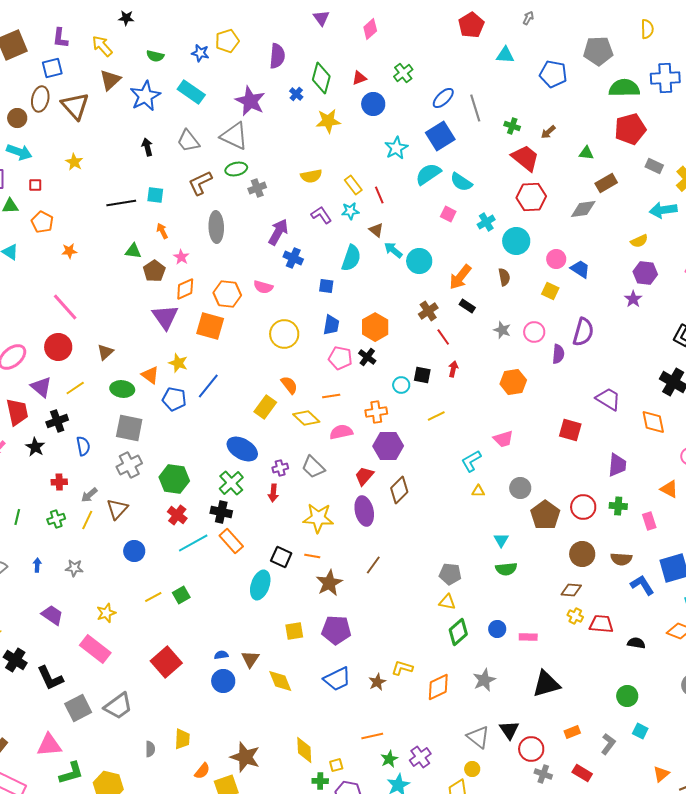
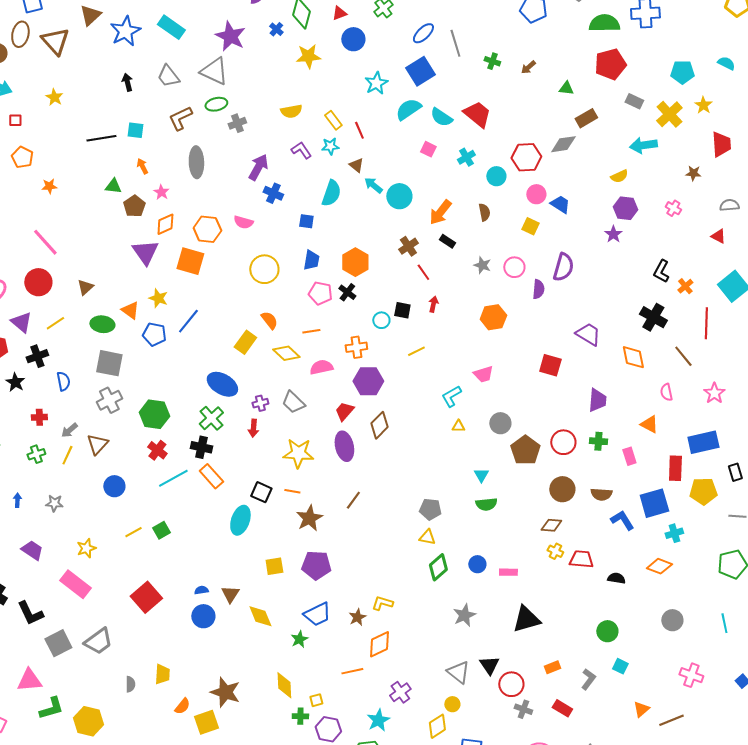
red trapezoid: (525, 158) -> (477, 114), moved
red hexagon: (531, 197) -> (526, 157), moved
cyan circle: (516, 241) -> (496, 176), size x0.7
orange diamond: (438, 687) -> (379, 644), moved
green star: (389, 759) -> (299, 639), moved

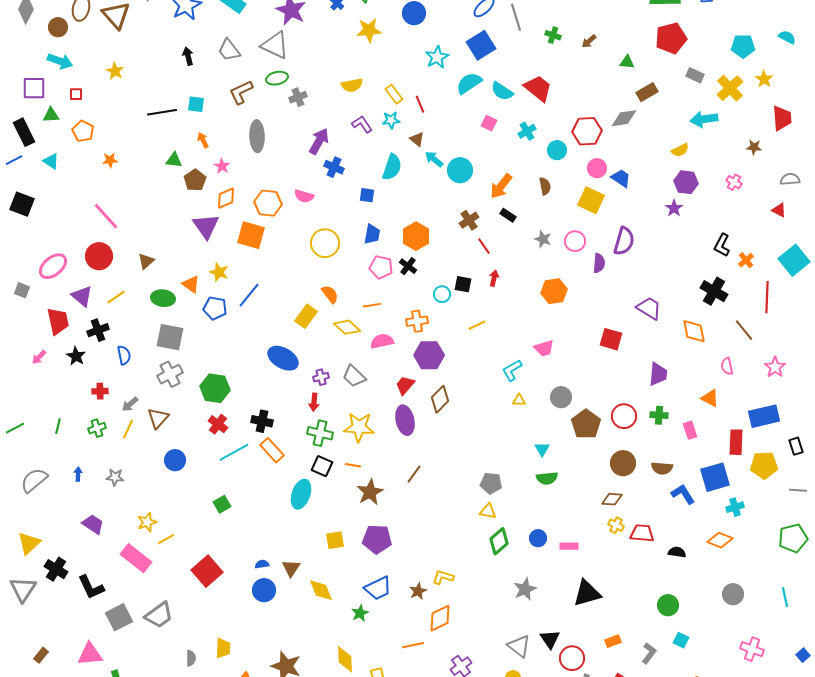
yellow square: (530, 226) -> (591, 200), size x1.5
green cross: (211, 418) -> (320, 433), moved, turned -35
yellow line: (133, 532) -> (166, 539), moved

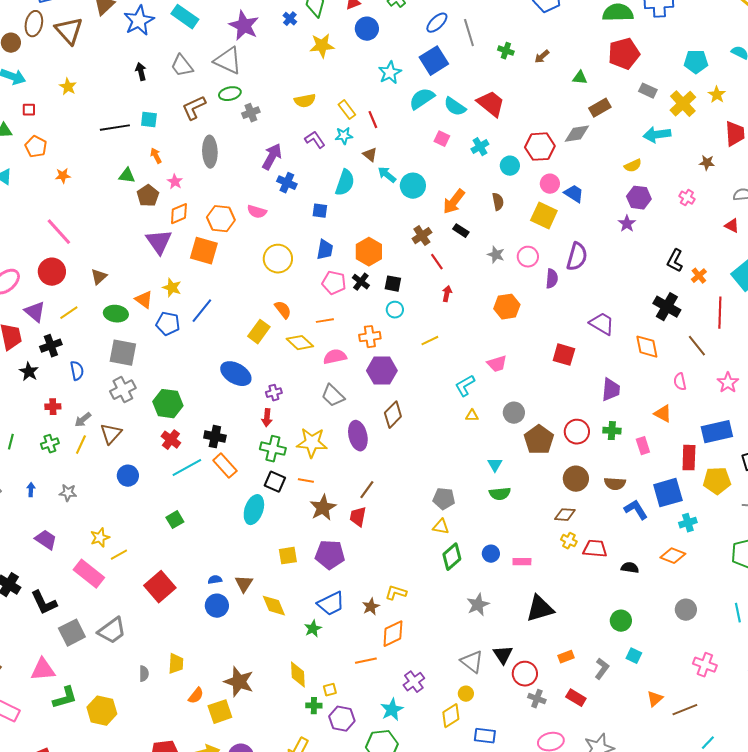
black square: (463, 284) -> (393, 284), moved
gray trapezoid: (354, 376) -> (333, 396), moved
red trapezoid: (405, 385) -> (358, 517), moved, turned -30

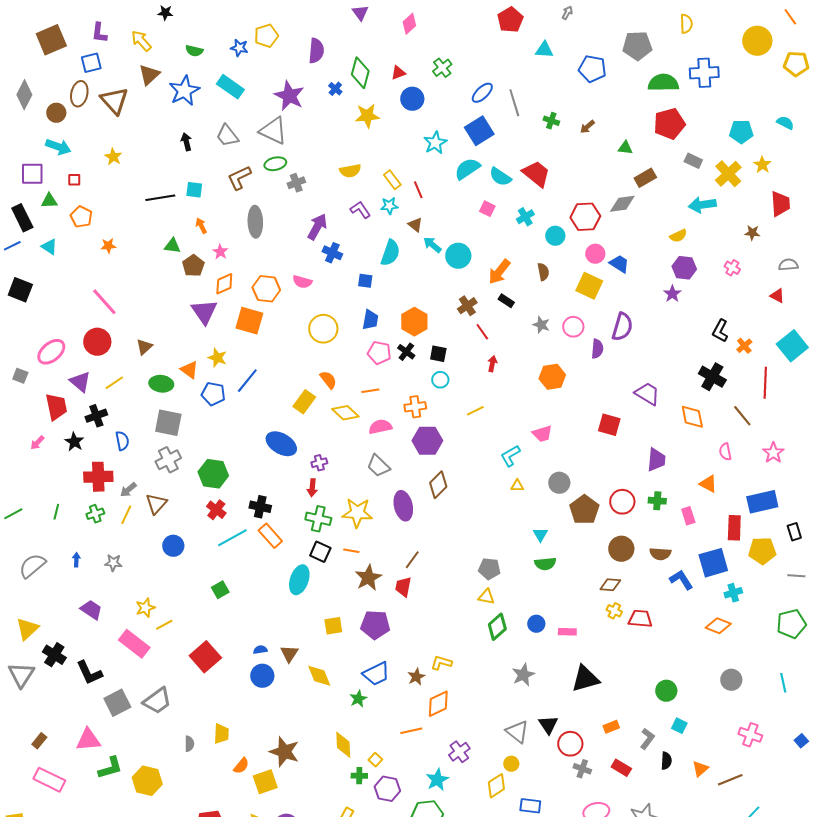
red cross: (53, 407) -> (98, 477), size x1.8
black semicircle: (630, 568) -> (666, 761), moved, turned 84
yellow square: (330, 690) -> (375, 760), turned -32

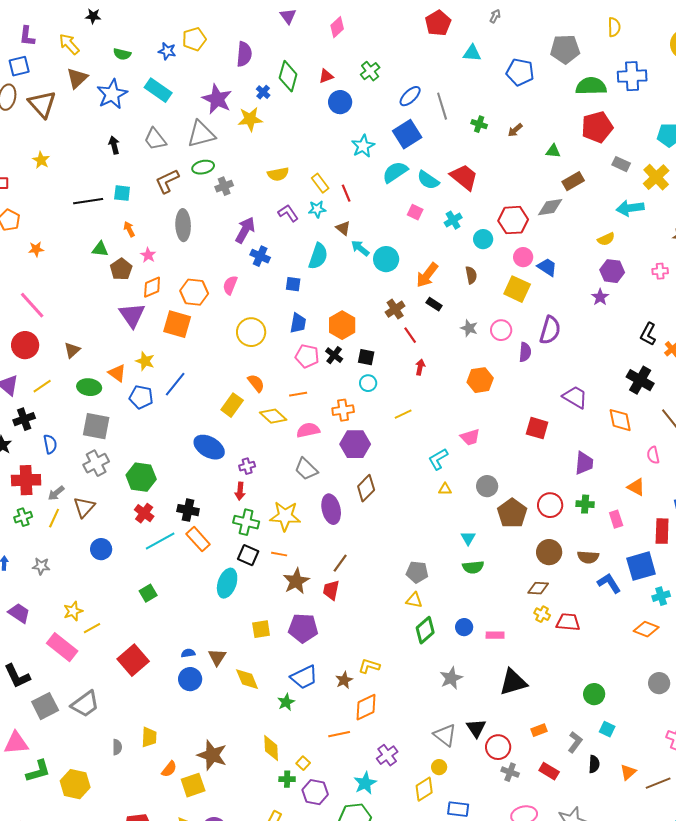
yellow star: (367, 116) -> (250, 119), moved
gray triangle: (273, 131) -> (201, 134), turned -40
pink cross: (732, 268) -> (660, 271), turned -35
pink semicircle: (302, 282) -> (230, 285), turned 96

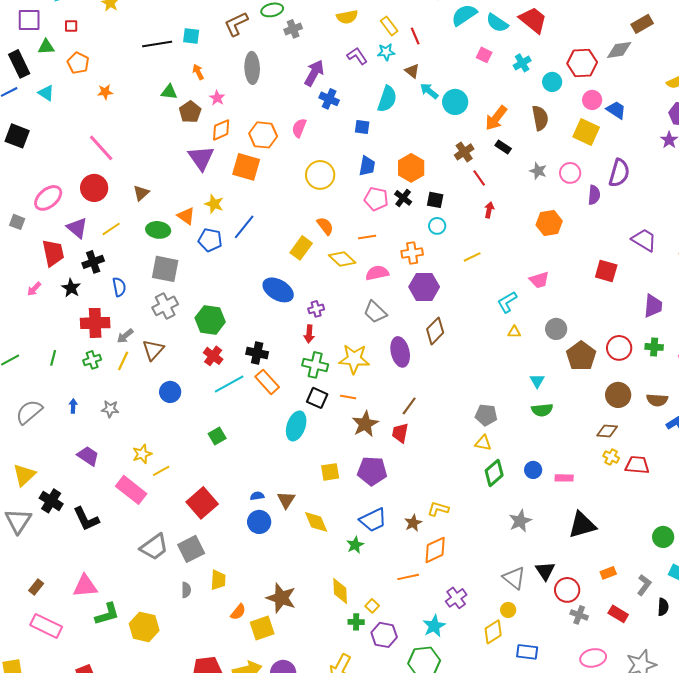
brown semicircle: (471, 275) -> (540, 118), size x1.4
gray square: (45, 706) -> (191, 549), moved

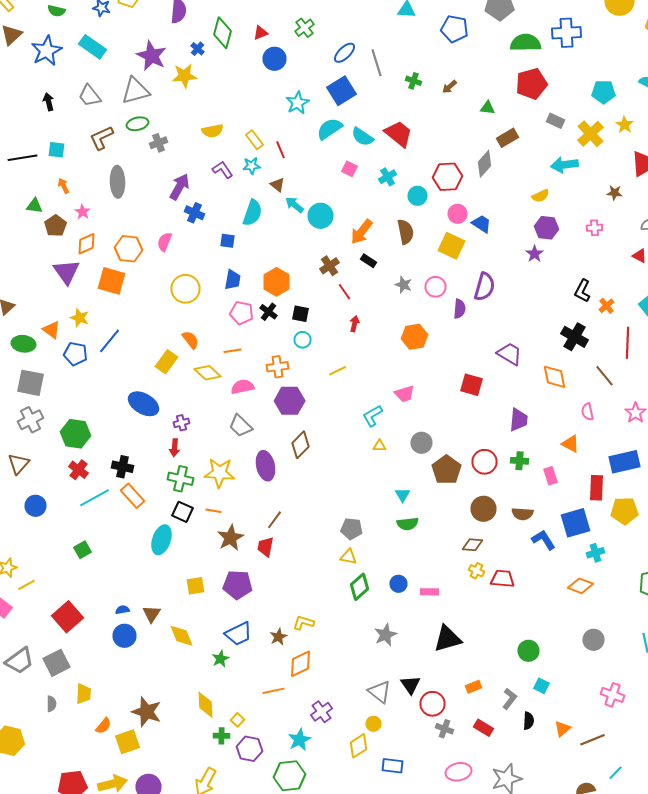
gray diamond: (619, 50) -> (484, 164), turned -40

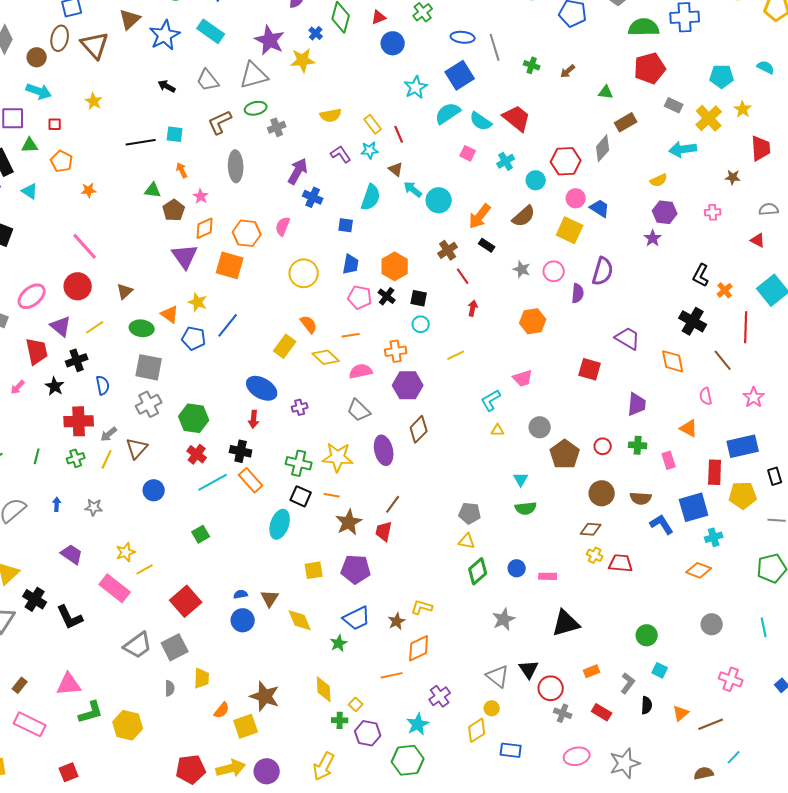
blue ellipse: (344, 53) -> (463, 37), turned 50
black arrow: (48, 102) -> (167, 86), turned -48
brown semicircle: (406, 232) -> (524, 216), turned 60
red arrow: (174, 448) -> (254, 419), moved
red circle: (484, 462) -> (603, 446), size x0.7

